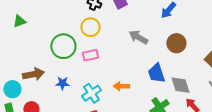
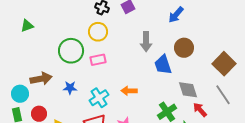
gray arrow: (138, 37) -> (146, 42), turned -120
blue trapezoid: (156, 73) -> (163, 65), moved

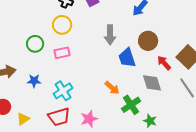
green circle: (71, 51) -> (35, 44), size x0.7
orange arrow: (129, 91) -> (112, 88), moved, turned -140
red arrow: (200, 110) -> (164, 63), moved

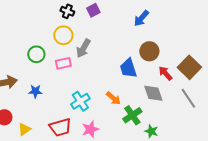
gray arrow: (110, 35) -> (83, 48), moved, turned 30
cyan cross: (63, 91) -> (80, 101), moved

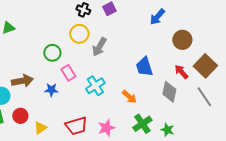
brown circle: (149, 51) -> (182, 40), moved
pink rectangle: (63, 63) -> (68, 73), moved, turned 70
gray diamond: (153, 93) -> (169, 92), turned 30
cyan cross: (80, 101) -> (95, 86), moved
green cross: (132, 115) -> (142, 124), moved

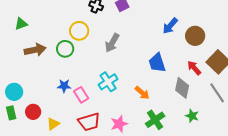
blue arrow: (157, 17) -> (170, 26), moved
yellow circle: (79, 34) -> (79, 31), moved
pink rectangle: (68, 73) -> (81, 95), moved
brown arrow: (22, 81) -> (35, 50), moved
green star: (167, 130) -> (192, 116), moved

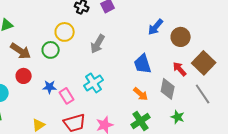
brown arrow: (35, 50) -> (21, 51), turned 45
orange arrow: (142, 93) -> (141, 94), moved
red circle: (33, 112) -> (24, 76), moved

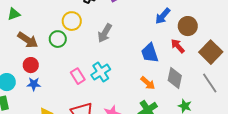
red arrow: (180, 69) -> (178, 46), moved
blue star: (50, 87) -> (34, 84), moved
pink rectangle: (67, 96) -> (78, 76), moved

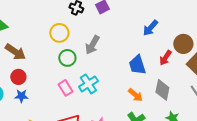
brown circle: (188, 26) -> (183, 44), moved
green circle: (58, 39) -> (67, 58), moved
red arrow: (178, 46) -> (165, 58), turned -105

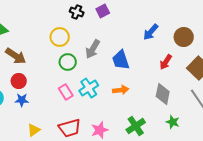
brown circle: (183, 44) -> (184, 37), moved
blue trapezoid: (137, 65) -> (121, 60), moved
orange arrow: (135, 95) -> (121, 90), moved, turned -49

